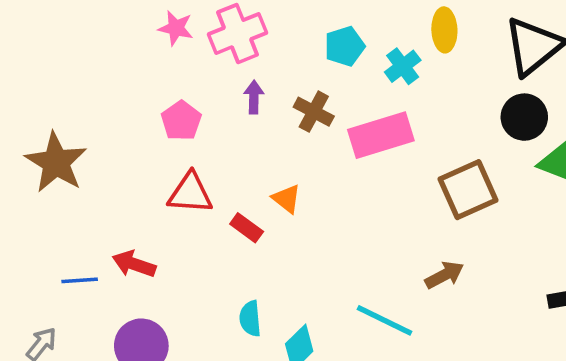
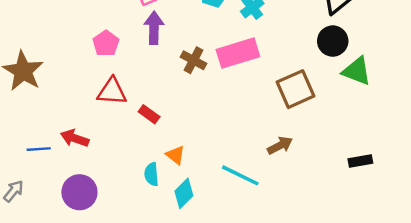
purple arrow: (254, 97) -> (154, 28), size x1.5
brown cross: (314, 112) -> (193, 60), moved
orange triangle: (287, 199) -> (175, 155), moved

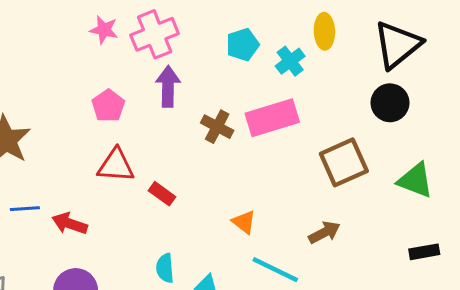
green triangle: (357, 71) -> (415, 180), moved
blue line: (39, 149) -> (25, 209), moved
orange triangle: (175, 155) -> (244, 222), moved

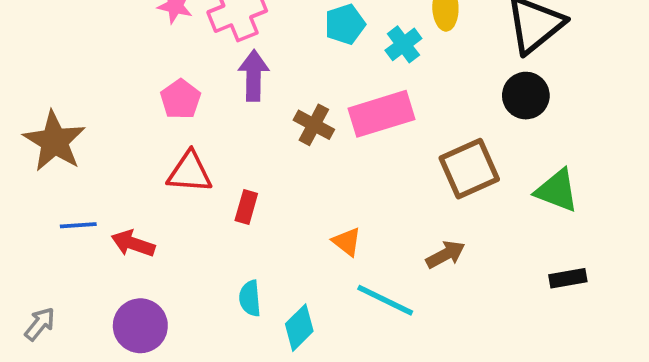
red rectangle: (162, 194) -> (246, 207), turned 70

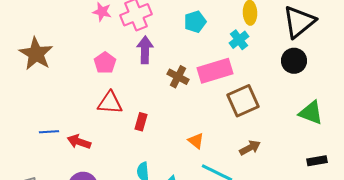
cyan cross: (403, 44) -> (239, 40), moved
brown star: (54, 141) -> (36, 54), moved
brown square: (469, 169) -> (243, 101), moved

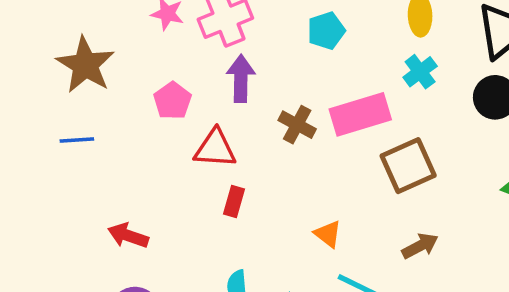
cyan cross: (239, 40) -> (420, 72), moved
brown star: (36, 54) -> (85, 65), moved
red triangle: (110, 103) -> (215, 149), moved
blue line: (49, 132) -> (77, 140), moved

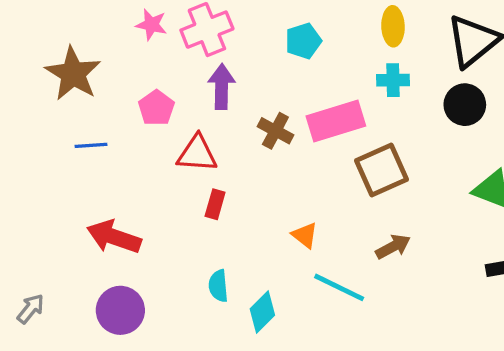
cyan cross: (420, 72) -> (393, 80), turned 36
blue line: (77, 140) -> (91, 145), moved
red arrow: (128, 236) -> (114, 237), size x1.4

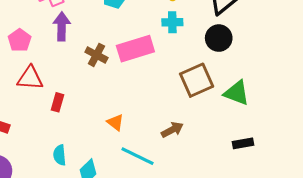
red triangle: (197, 154) -> (30, 78), moved
brown square: (382, 170) -> (197, 80), moved

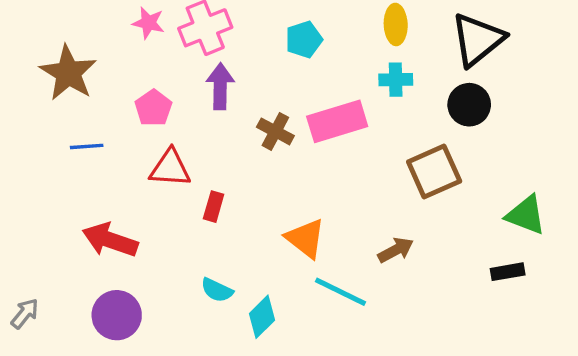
green triangle: (237, 93) -> (526, 215), moved
orange triangle: (115, 122) -> (305, 238), size x1.5
cyan semicircle: (60, 155) -> (217, 290), turned -60

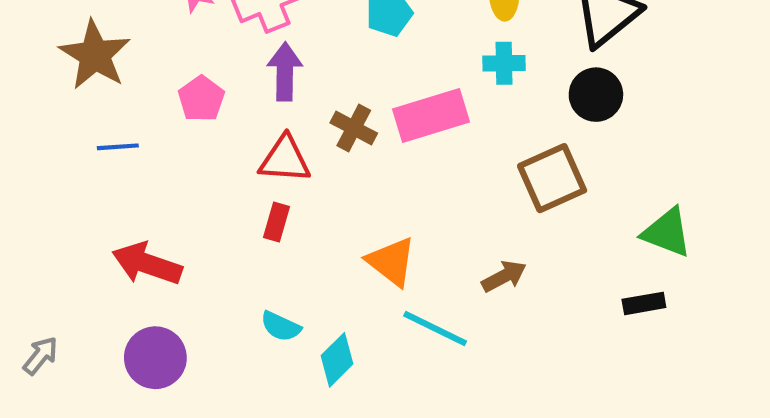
red triangle: (170, 168) -> (285, 159), moved

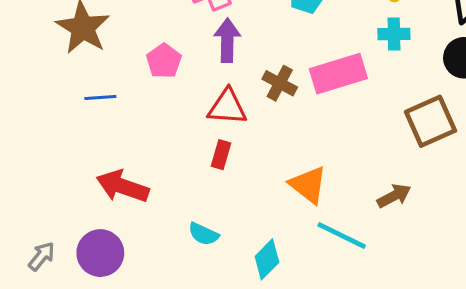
cyan semicircle: (281, 326) -> (203, 234), moved
purple circle: (155, 358) -> (100, 253), moved

